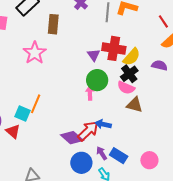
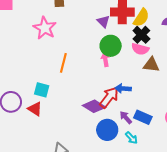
orange line: (36, 104) -> (63, 63), moved

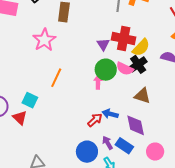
pink semicircle: (140, 49) -> (125, 69), moved
red arrow: (109, 97) -> (95, 120), size x0.7
purple diamond: (94, 106) -> (136, 125), moved, turned 35

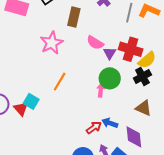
pink semicircle: (125, 69) -> (95, 43), moved
red triangle: (20, 118) -> (21, 109), moved

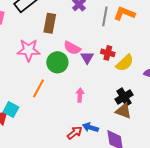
pink star: (52, 43) -> (29, 50), turned 30
red cross: (131, 49) -> (108, 53), size x0.6
black cross: (142, 76) -> (124, 97), moved
green circle: (110, 78) -> (57, 62), moved

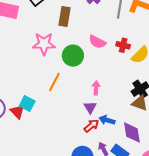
pink semicircle: (72, 48) -> (97, 42), moved
purple triangle: (87, 58) -> (90, 107), moved

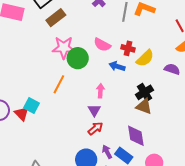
brown rectangle: (65, 17) -> (56, 18), moved, turned 42
pink star: (44, 44) -> (64, 48), moved
blue arrow: (107, 120) -> (117, 66), moved

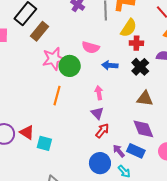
red cross: (128, 48) -> (136, 43), moved
yellow semicircle: (145, 58) -> (129, 28), moved
black cross: (144, 92) -> (140, 67), moved
cyan square: (31, 106) -> (44, 143), moved

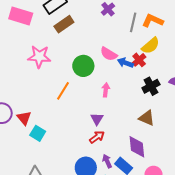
red cross: (136, 43) -> (139, 60), moved, turned 32
pink star: (54, 59) -> (39, 57), moved
blue arrow: (110, 65) -> (125, 63), moved
pink arrow: (99, 93) -> (106, 90), moved

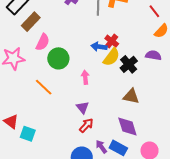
yellow semicircle: (151, 46) -> (111, 57), moved
pink semicircle: (109, 54) -> (43, 42), moved, turned -84
orange line: (63, 91) -> (44, 87), turned -66

